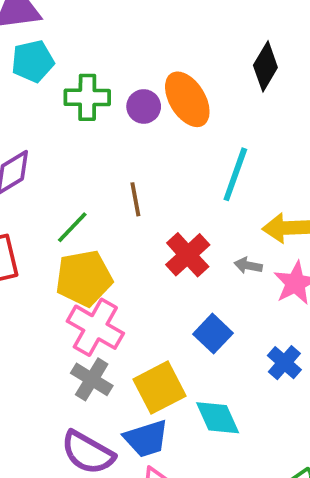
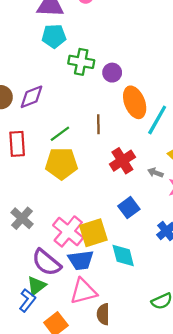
orange ellipse: (187, 99) -> (135, 102), moved
pink cross: (95, 327) -> (68, 231), moved
gray cross: (92, 379) -> (22, 218), moved

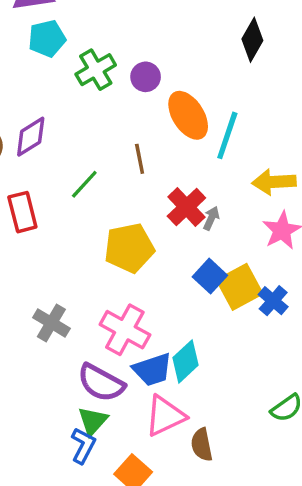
green cross: (81, 62) -> (96, 70), turned -30
yellow pentagon: (61, 164) -> (129, 248), moved
gray arrow: (155, 173) -> (211, 218), moved, turned 104
yellow square: (93, 233) -> (240, 287), moved
cyan diamond: (123, 256) -> (186, 361), moved, turned 72

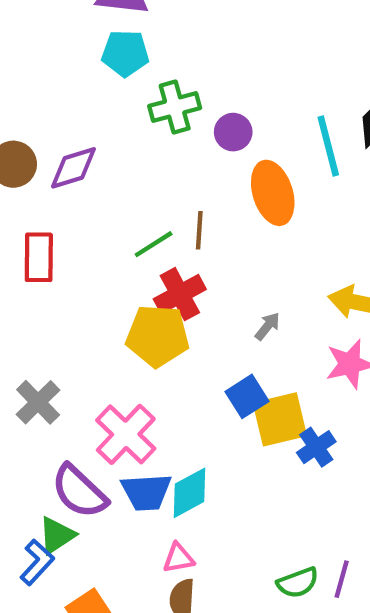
cyan line: (227, 135) -> (328, 146), moved, turned -48
green line: (84, 184) -> (154, 244), moved
red cross: (186, 207) -> (180, 294), moved
pink triangle: (165, 416) -> (178, 558), moved, size x0.6

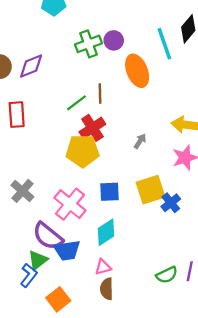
green cross: (175, 107) -> (88, 44), moved
blue square: (247, 396) -> (110, 192), moved, turned 35
blue trapezoid: (146, 492) -> (67, 250), moved

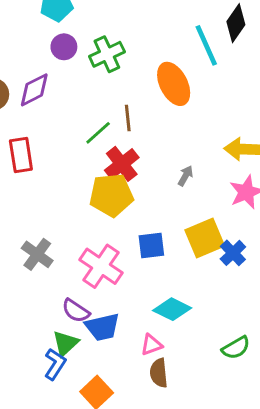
purple circle: (114, 40) -> (64, 47), moved
cyan diamond: (106, 232) -> (172, 309), moved, turned 64
purple semicircle: (48, 236) -> (76, 311), size x0.7

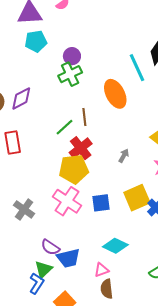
purple circle: (64, 47) -> (72, 56), moved
pink cross: (101, 266) -> (67, 201), moved

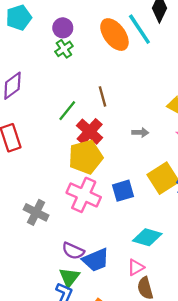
green cross: (70, 74) -> (64, 49), size x0.7
orange ellipse: (115, 94) -> (114, 35), moved
brown line: (84, 117) -> (103, 96), moved
gray arrow: (124, 156) -> (140, 133), turned 72

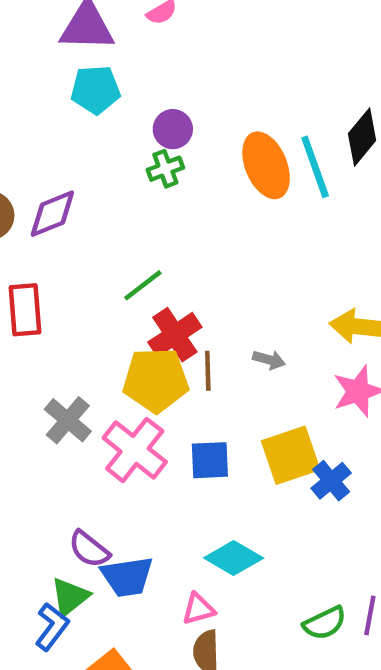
brown line: (103, 96) -> (208, 371), moved
gray cross: (36, 212) -> (68, 420), moved

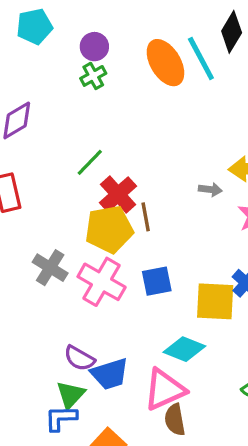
gray arrow: (269, 360) -> (210, 189), moved
yellow square: (291, 455) -> (215, 301), moved, turned 30
pink triangle: (198, 609) -> (165, 390), size x1.8
blue L-shape: (52, 627) -> (61, 418), turned -120

